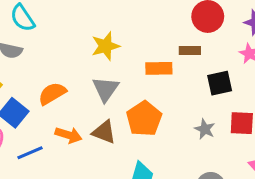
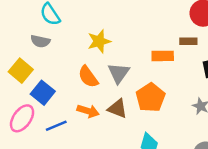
yellow star: (106, 46) -> (99, 41), moved
orange semicircle: (52, 94) -> (88, 77), moved, turned -95

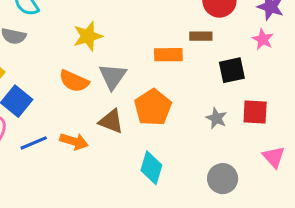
orange semicircle: (88, 77) -> (74, 81), turned -30
orange arrow: (88, 111) -> (74, 141), moved

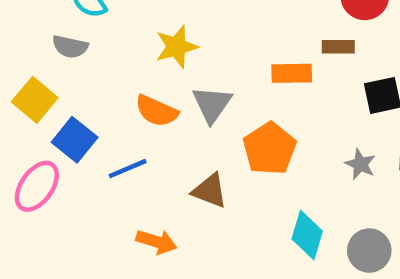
brown triangle: (111, 121) -> (210, 191), moved
orange arrow: (74, 141) -> (157, 242), moved
blue line: (34, 143) -> (128, 169), moved
cyan diamond: (151, 168) -> (307, 235), moved

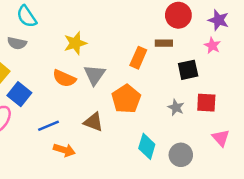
orange rectangle: (292, 73) -> (138, 58), turned -65
blue line: (128, 169) -> (48, 126), moved

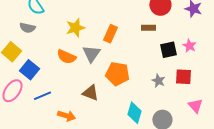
pink star: (212, 46) -> (189, 46), moved
orange rectangle: (138, 58) -> (110, 34), moved
orange pentagon: (126, 99) -> (117, 74), turned -30
blue line: (48, 126) -> (42, 96), moved

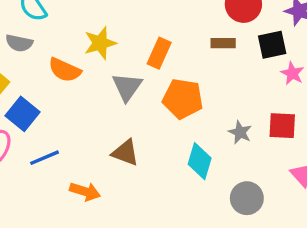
black square: (168, 50) -> (272, 45), moved
orange semicircle: (66, 57) -> (65, 70), moved
orange pentagon: (117, 74) -> (183, 99), moved
cyan diamond: (134, 113) -> (200, 161), moved

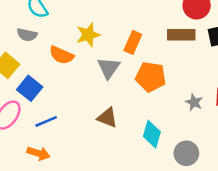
brown rectangle: (223, 43) -> (181, 35), size x1.5
cyan diamond: (200, 161) -> (152, 134), moved
orange arrow: (85, 191) -> (39, 153), moved
gray circle: (247, 198) -> (186, 153), moved

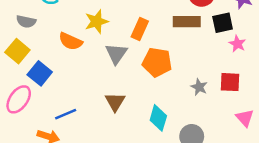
gray semicircle: (27, 35) -> (26, 22), moved
brown triangle: (107, 118) -> (115, 102), turned 40
blue line: (46, 121) -> (66, 114), moved

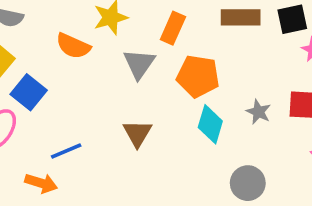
cyan diamond: (158, 118) -> (210, 124), moved

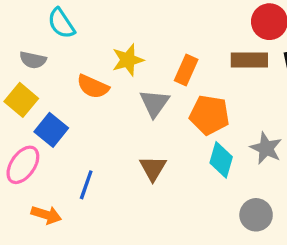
gray star: (258, 112) -> (266, 148), size x1.4
blue line: (66, 151) -> (86, 185), turned -48
orange arrow: (41, 183) -> (46, 215), moved

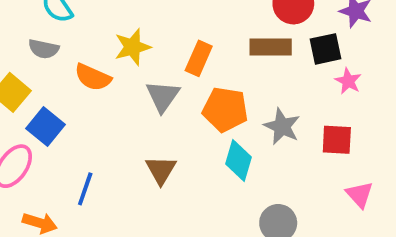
gray semicircle: (33, 60) -> (44, 49), moved
gray star: (266, 148) -> (282, 126), moved

